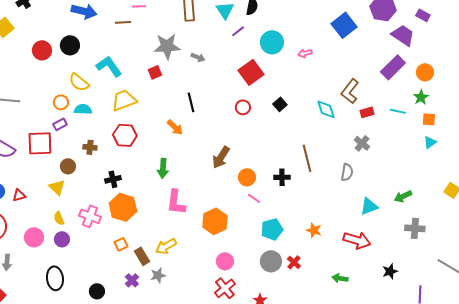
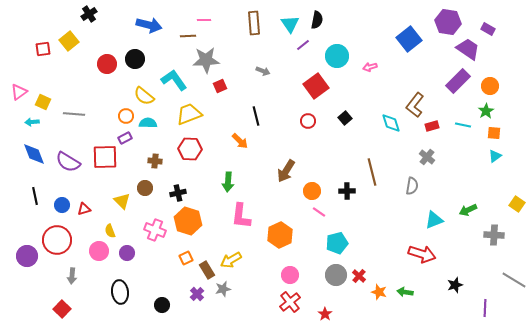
gray star: (167, 46) -> (206, 60), moved
brown circle: (68, 166) -> (145, 188), moved
yellow semicircle: (59, 218) -> (110, 231), moved
gray cross: (415, 228) -> (494, 235), moved
orange star: (314, 230) -> (379, 292), moved

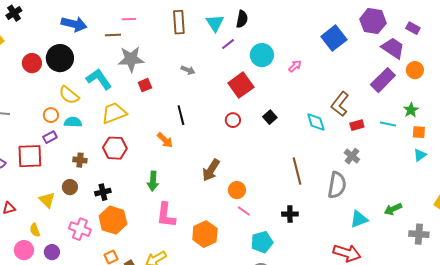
black circle: (135, 59) -> (60, 58), size x1.4
pink arrow: (370, 67) -> (295, 66), turned 152
orange circle: (490, 86) -> (415, 70), moved
gray semicircle: (412, 186) -> (337, 185), size x1.5
black cross: (347, 191) -> (290, 214), moved

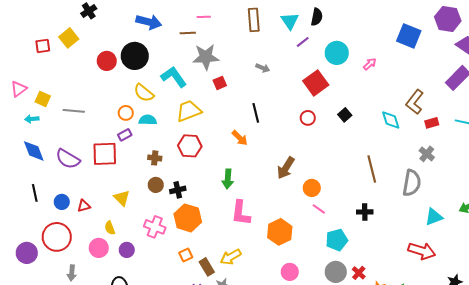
blue square: (334, 38) -> (409, 36), turned -30
brown circle: (70, 187) -> (156, 185), moved

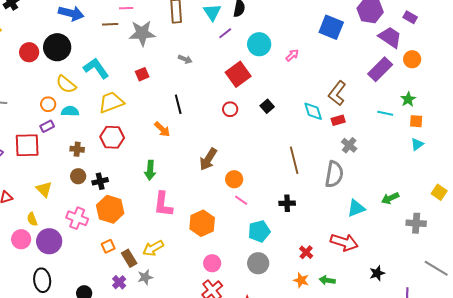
gray star: (206, 57) -> (142, 33), moved
red rectangle: (432, 123) -> (338, 120), moved
purple circle: (127, 250) -> (49, 241), size x1.6
red cross: (359, 273) -> (306, 252), moved

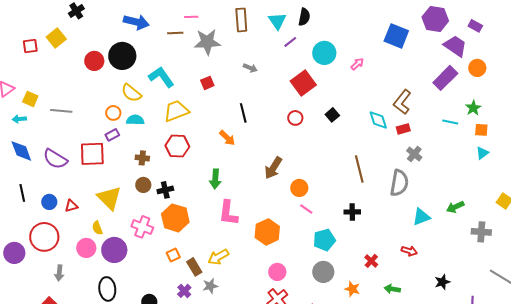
yellow triangle: (44, 189) -> (109, 198), size x1.5
red arrow: (344, 242) -> (409, 251), size x0.6
orange star: (301, 280) -> (352, 289), moved

